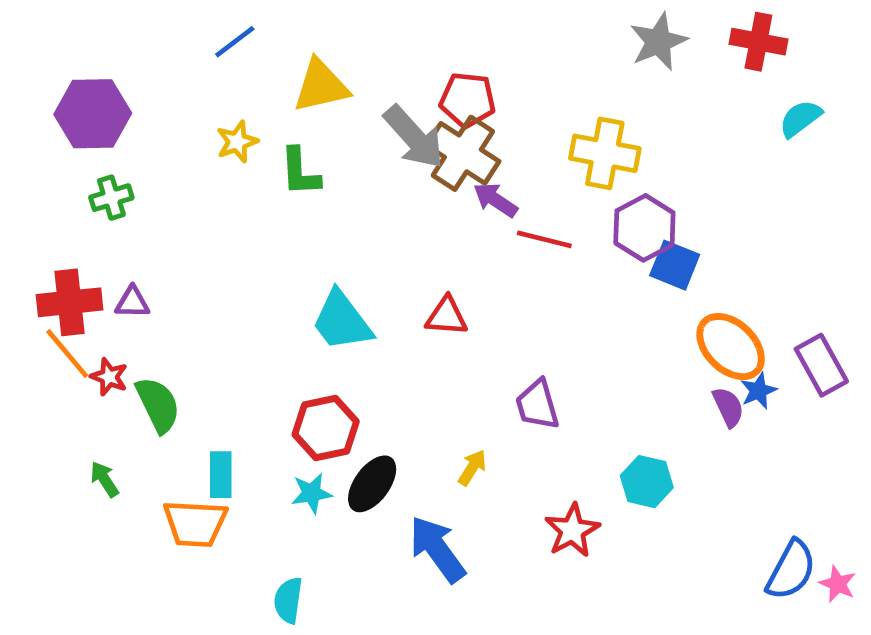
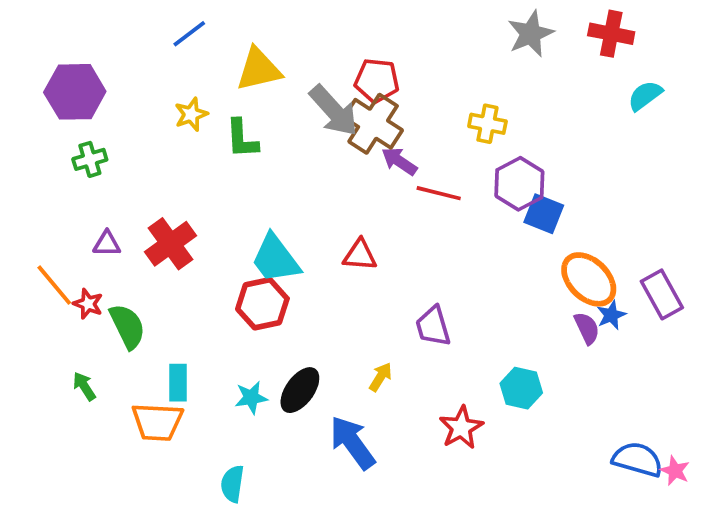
yellow cross: (605, 153) -> (487, 124), size x0.7
red cross: (70, 302) -> (171, 244), moved, turned -30
red hexagon: (326, 428) -> (262, 304), moved
blue semicircle: (791, 570) -> (637, 459), turned -102

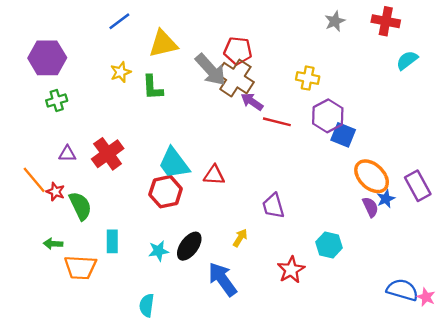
gray star: (531, 34) -> (335, 21), size x0.7
red triangle: (360, 255) -> (214, 175), moved
green arrow: (84, 386) -> (53, 244), turned -54
orange trapezoid: (157, 422) -> (80, 267), moved

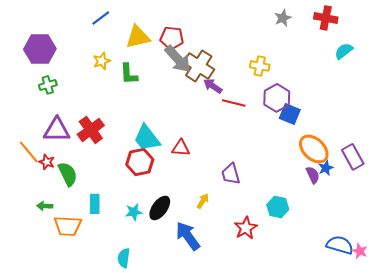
red pentagon: (238, 51) -> (172, 38), moved
purple triangle: (67, 154) -> (57, 130), size x1.8

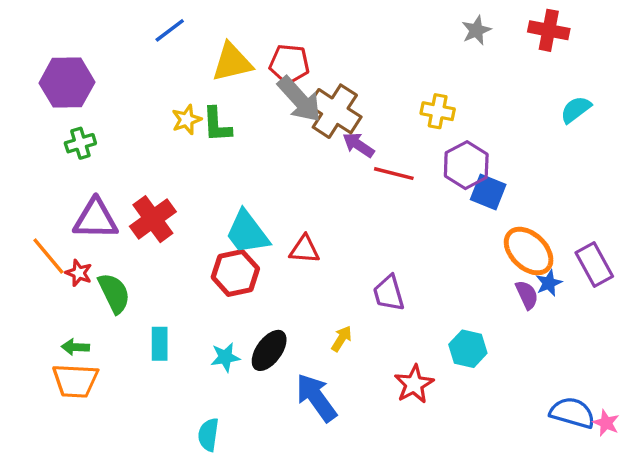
cyan semicircle: (344, 51) -> (576, 110), moved
yellow star: (102, 61) -> (187, 120), moved
orange trapezoid: (68, 226) -> (75, 381), moved

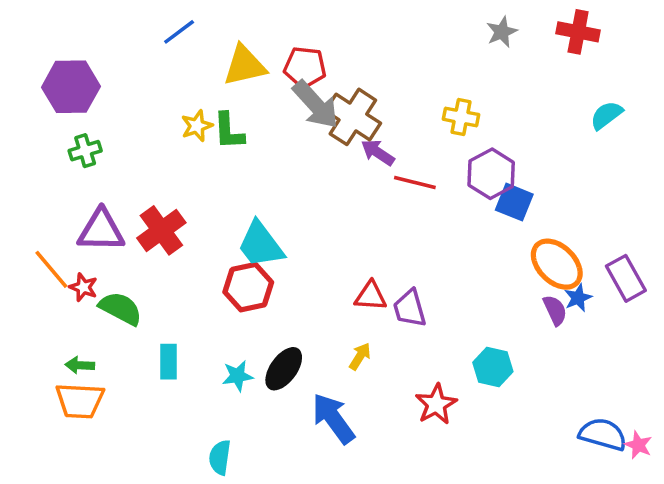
red triangle: (304, 249) -> (371, 296), moved
green semicircle: (114, 293) -> (121, 308), turned -36

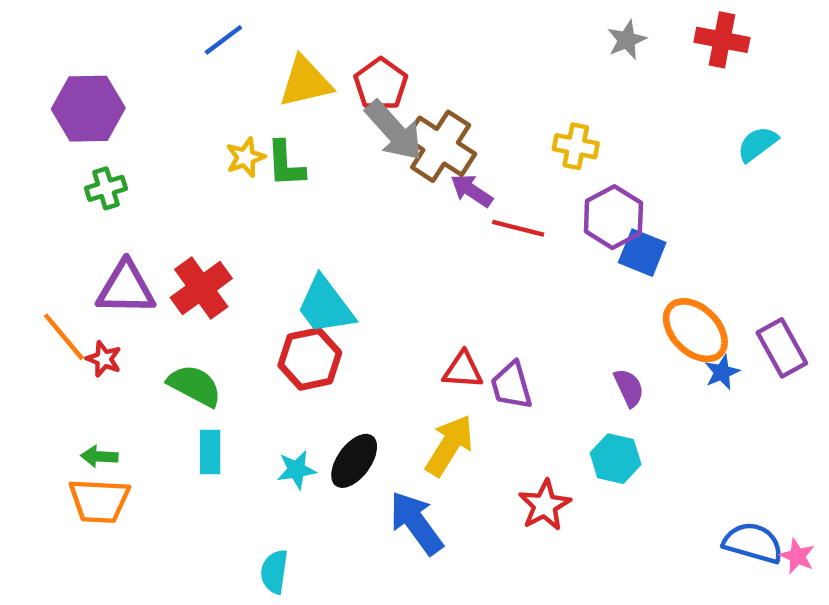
red pentagon: (305, 67) -> (381, 84), turned 30
green semicircle: (121, 308) -> (195, 386), moved
purple semicircle: (555, 310) -> (629, 388), moved
yellow arrow: (360, 356) -> (449, 445), size x1.8

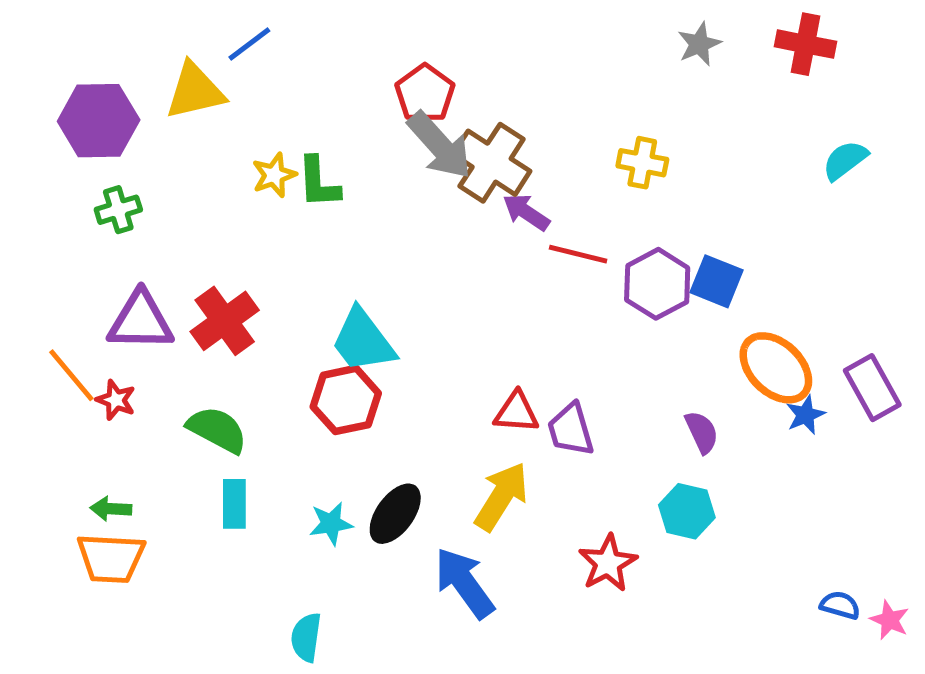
yellow triangle: (305, 82) -> (195, 91), moved
purple hexagon: (613, 217) -> (657, 284), moved
blue semicircle: (753, 543) -> (840, 605), size x0.6

